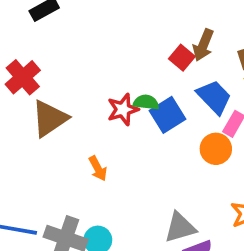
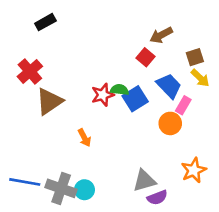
brown arrow: (203, 45) -> (161, 35), moved, turned 40

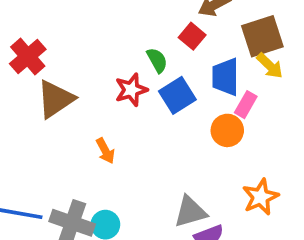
brown square: (195, 57) -> (262, 36), size x1.6
blue trapezoid: (169, 86) -> (225, 77), turned -136
green semicircle: (120, 90) -> (157, 60), moved, turned 54

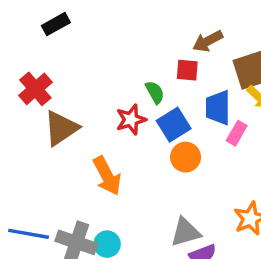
red square: (192, 36) -> (187, 70), turned -35
orange circle: (227, 130) -> (186, 157), moved
orange arrow: (105, 151) -> (107, 176), size x1.6

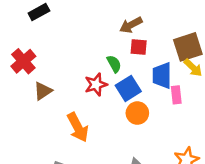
brown arrow: (208, 41) -> (131, 25), moved
brown triangle: (61, 128) -> (43, 91), size x0.7
pink rectangle: (237, 133) -> (176, 95), turned -36

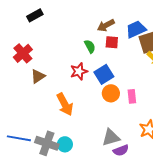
green semicircle: (114, 64) -> (90, 46), moved
blue trapezoid: (162, 75) -> (136, 29), moved, turned 65
pink rectangle: (176, 95) -> (132, 96), moved

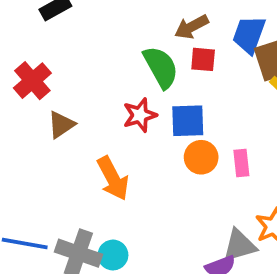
blue trapezoid: (136, 29) -> (249, 35), turned -45
green semicircle: (90, 46) -> (161, 67), size x1.6
blue square: (104, 74) -> (188, 121), turned 30
gray triangle: (111, 137) -> (239, 245), moved

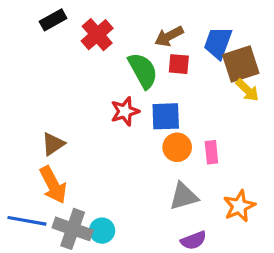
red cross: (32, 81) -> (97, 35), moved
brown triangle: (61, 125) -> (53, 144), moved
orange arrow: (113, 178) -> (53, 185), moved
gray triangle: (239, 245) -> (184, 196), moved

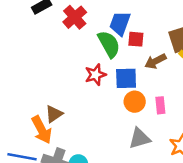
brown arrow: (169, 36) -> (155, 61), moved
blue trapezoid: (218, 43) -> (120, 23), moved
brown triangle: (53, 144) -> (54, 114), moved

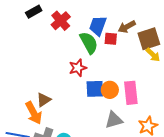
brown arrow: (155, 61) -> (127, 27), moved
blue square: (126, 78) -> (95, 89), moved
pink rectangle: (160, 105) -> (131, 93), size x1.6

